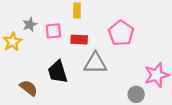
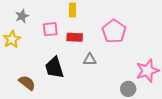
gray star: (30, 24) -> (22, 16), moved
gray triangle: (95, 63) -> (90, 60), size x0.6

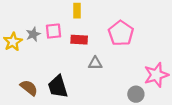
gray star: (22, 16) -> (33, 34), moved
black trapezoid: (54, 68) -> (58, 87), moved

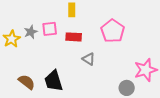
gray triangle: (95, 63) -> (89, 59), turned 32

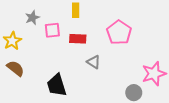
gray star: (31, 32) -> (32, 18), moved
brown semicircle: (27, 82) -> (15, 68), moved

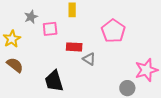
red rectangle: (78, 39) -> (74, 47), moved

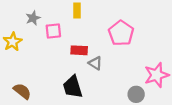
brown semicircle: (15, 65) -> (22, 91), moved
black trapezoid: (54, 81) -> (73, 87), moved

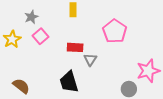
pink square: (53, 31) -> (41, 36), moved, turned -35
gray triangle: (95, 63) -> (90, 60), turned 32

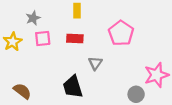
pink square: (41, 36) -> (43, 38), turned 35
red rectangle: (75, 47) -> (75, 38), moved

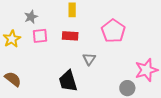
brown semicircle: (22, 91) -> (13, 79), moved

